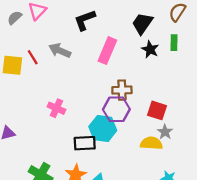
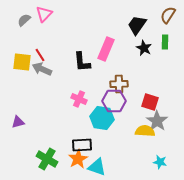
black L-shape: (85, 20) -> (82, 62), moved, turned -75
gray arrow: (60, 51) -> (42, 69), moved
pink cross: (56, 108) -> (79, 99), moved
gray star: (165, 132) -> (157, 121), size x1.5
black rectangle: (85, 143) -> (82, 145), moved

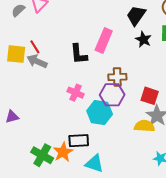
orange star: (78, 159) -> (63, 152), moved

